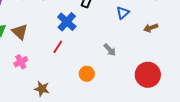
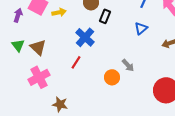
pink cross: (21, 62) -> (39, 77), size x1.5
orange circle: (87, 74) -> (112, 77), moved

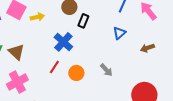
orange circle: (112, 77) -> (76, 73), moved

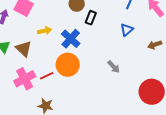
yellow arrow: (37, 17) -> (45, 31), moved
red line: (54, 67) -> (47, 76), moved, turned 32
orange circle: (76, 73) -> (68, 65), moved, size x1.5

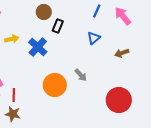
orange circle: (68, 65) -> (55, 85), moved
red line: (47, 76) -> (14, 95), moved, turned -64

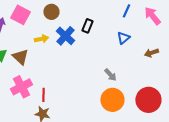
brown circle: (44, 12) -> (51, 12), moved
blue cross: (38, 47) -> (65, 36), moved
orange circle: (55, 85) -> (112, 100), moved

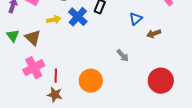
brown arrow: (151, 53) -> (154, 34), moved
orange circle: (112, 100) -> (91, 81), moved

